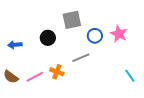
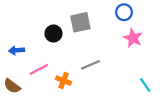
blue circle: (95, 36) -> (124, 12), moved
black circle: (48, 38) -> (53, 34), moved
pink line: (35, 77) -> (39, 69), moved

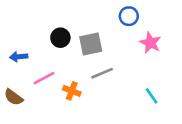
blue circle: (124, 12) -> (129, 16), moved
gray square: (80, 22) -> (91, 44), moved
cyan line: (145, 85) -> (152, 96), moved

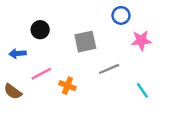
black circle: (60, 38) -> (40, 30), moved
pink star: (150, 43) -> (141, 40), turned -30
gray line: (102, 73) -> (109, 69), moved

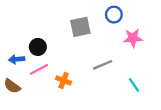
black circle: (40, 30) -> (38, 47), moved
gray square: (85, 42) -> (80, 27), moved
blue arrow: (18, 54) -> (17, 59), moved

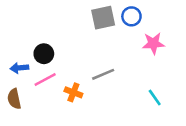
gray square: (80, 27) -> (103, 18), moved
gray line: (103, 65) -> (103, 74), moved
brown semicircle: (12, 86) -> (14, 99), turned 42

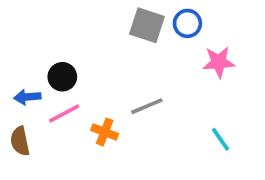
gray square: (103, 18) -> (147, 25), turned 30

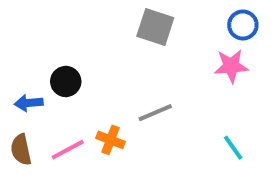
blue circle: (187, 23) -> (243, 25), moved
pink line: (64, 114) -> (68, 150), moved

